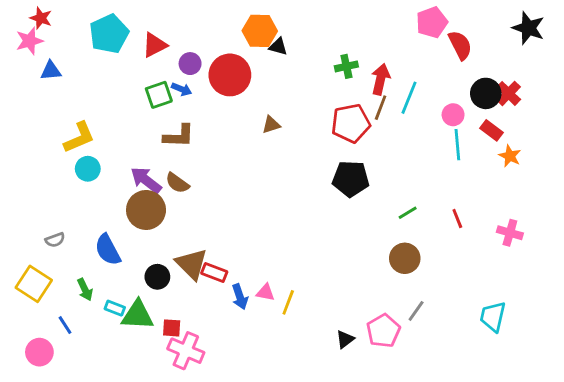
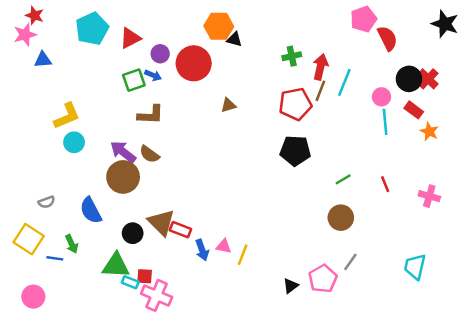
cyan rectangle: (115, 308) -> (130, 282), moved
blue line: (65, 325) -> (55, 258), moved, turned -49

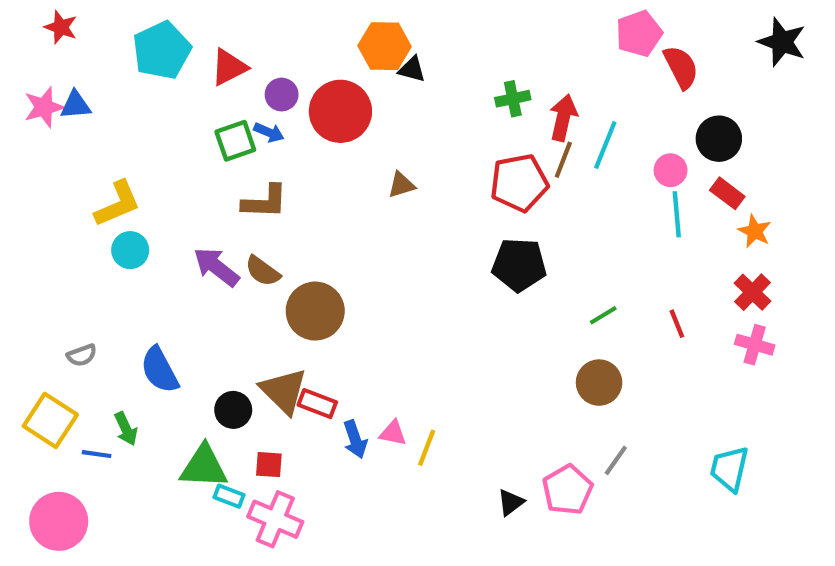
pink star: (25, 35) -> (44, 107), moved
red cross: (428, 79) -> (753, 292), moved
brown circle: (123, 177) -> (315, 311), moved
red square: (145, 276) -> (269, 465), moved
pink circle: (33, 297) -> (59, 521), size x1.4

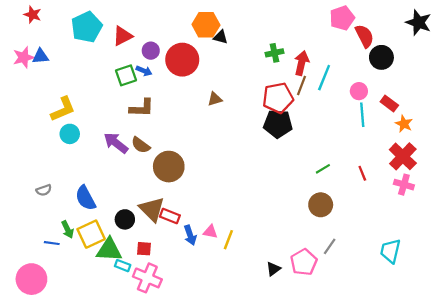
black circle: (719, 139) -> (381, 57), moved
black pentagon: (519, 265) -> (278, 124), moved
red cross: (753, 292) -> (403, 156), size x1.4
yellow square: (50, 420) -> (91, 234), moved, turned 32

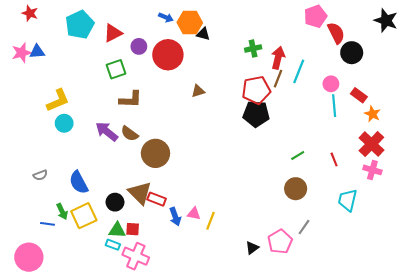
blue arrow: (144, 71) -> (166, 17), moved
green triangle: (109, 250) -> (117, 230), moved, size x0.7
cyan trapezoid: (390, 251) -> (348, 200), moved

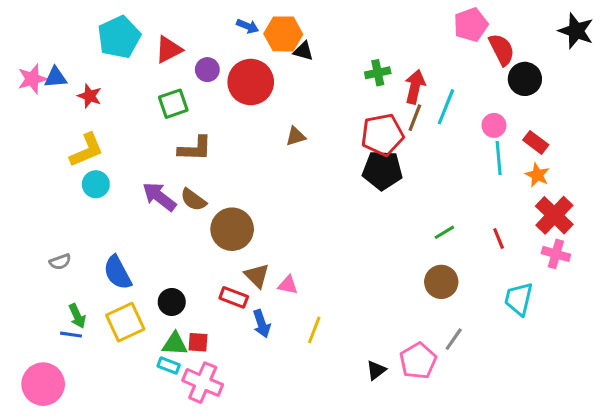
red star: (30, 13) -> (90, 96), moved
orange star: (372, 114) -> (537, 175), moved
brown triangle: (140, 193) -> (257, 276), moved, size x0.7
green arrow: (62, 211) -> (77, 316), moved
pink triangle: (194, 214) -> (288, 285), moved

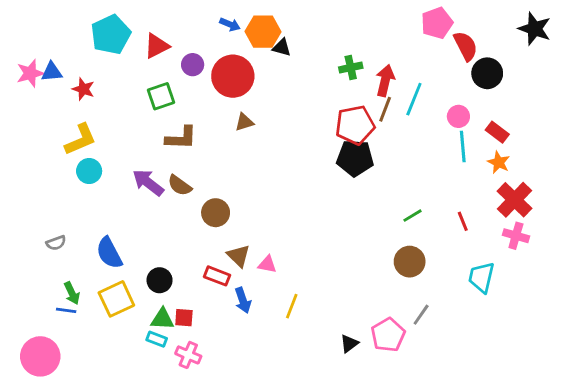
brown triangle: (296, 136) -> (244, 122), moved
brown circle: (232, 229) -> (216, 213), size x0.7
pink cross: (203, 383) -> (188, 355), size x0.7

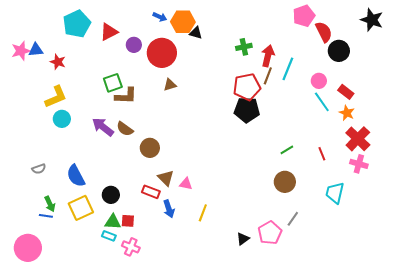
green square: (161, 96) -> (113, 83), moved
cyan line: (463, 147) -> (322, 102), turned -30

